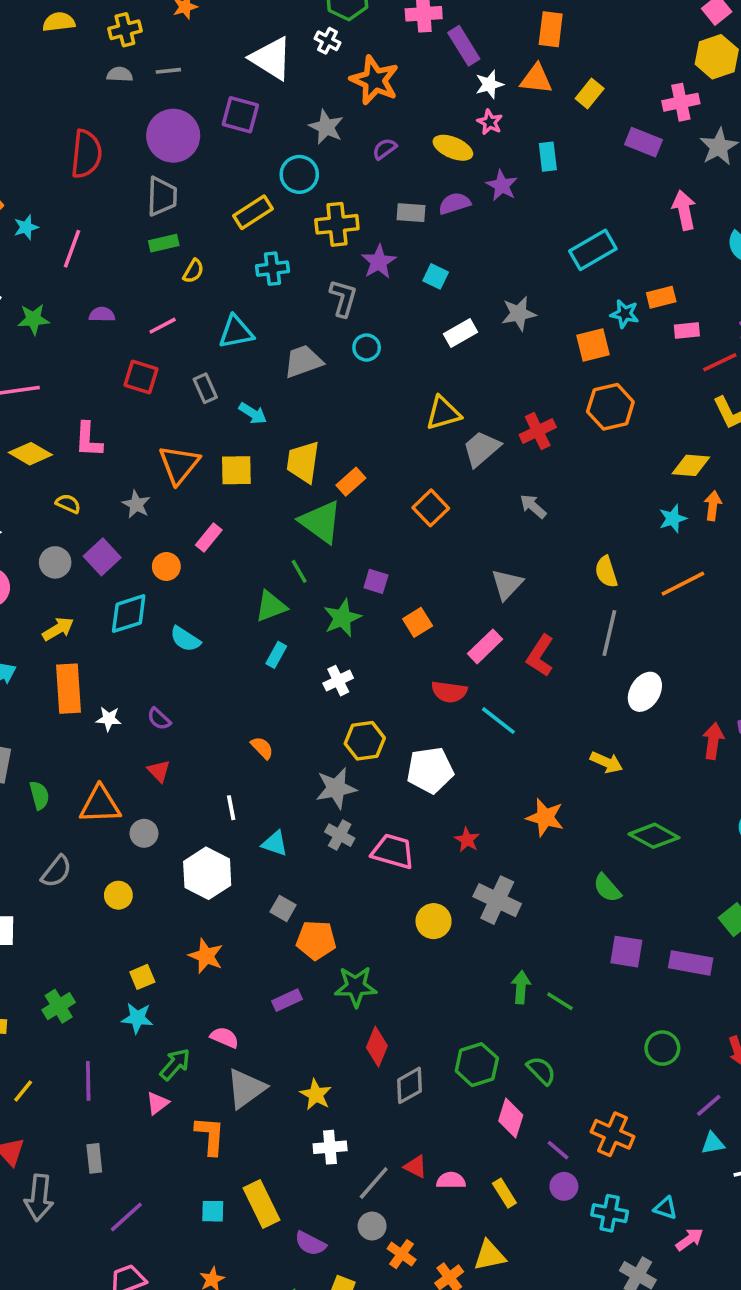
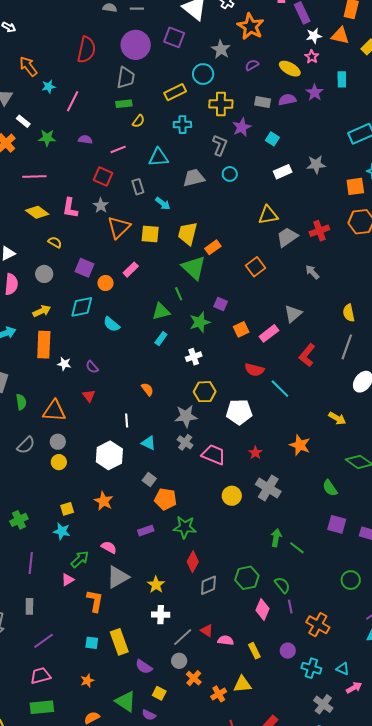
gray star: (136, 504) -> (101, 205), moved
purple square: (102, 557) -> (84, 268), moved, turned -30
pink rectangle: (485, 646) -> (269, 333), moved
gray circle: (144, 833) -> (58, 442), moved
purple line: (558, 1150) -> (290, 606), moved, turned 32

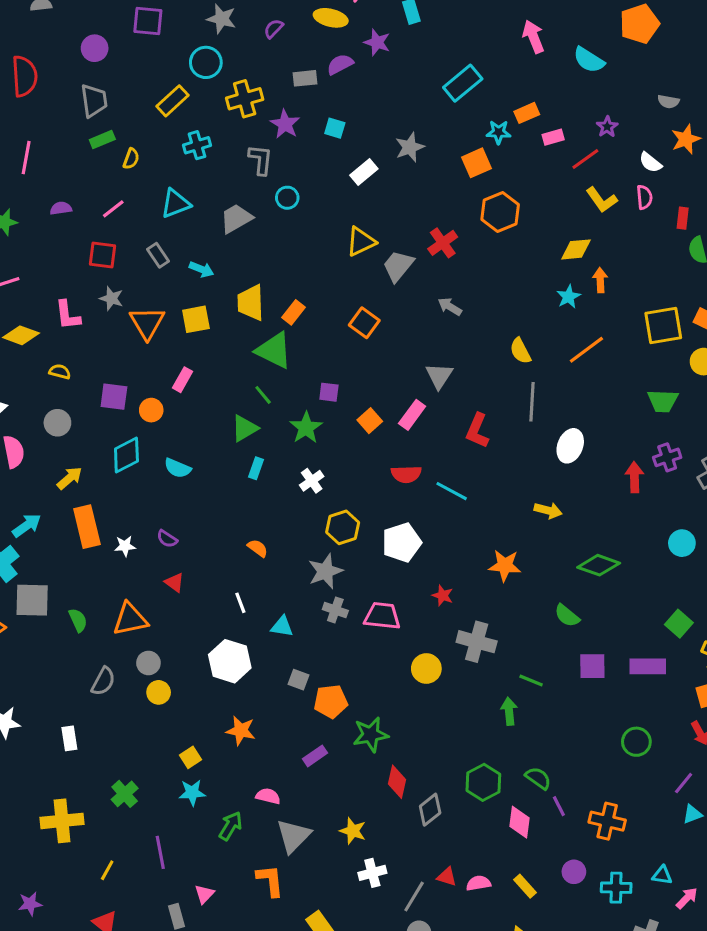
purple circle: (136, 45) -> (95, 48), size x0.6
green line: (297, 548) -> (531, 681), moved
pink triangle: (68, 580) -> (204, 894), moved

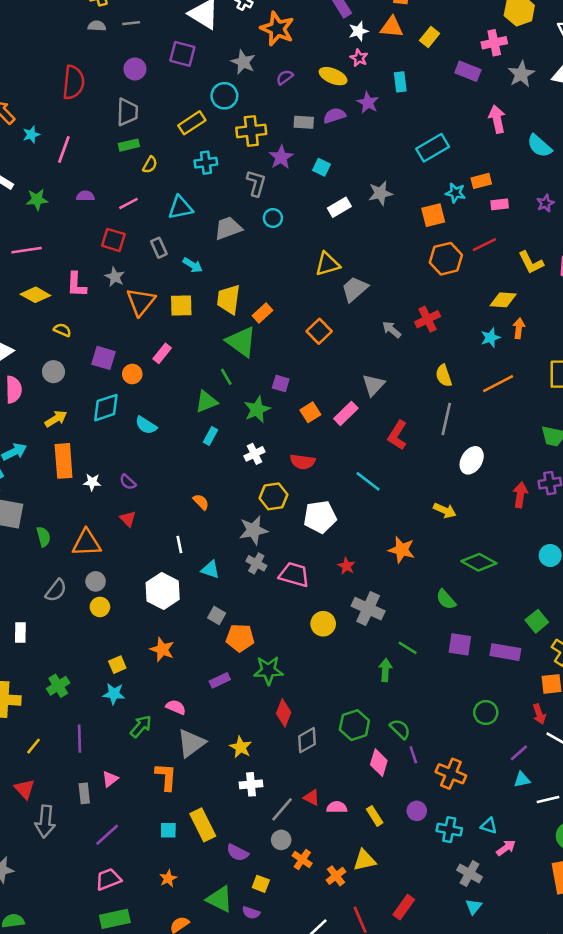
red line: (585, 159) -> (484, 245), moved
red cross: (443, 243) -> (428, 319), moved
red semicircle: (406, 474) -> (303, 462), moved

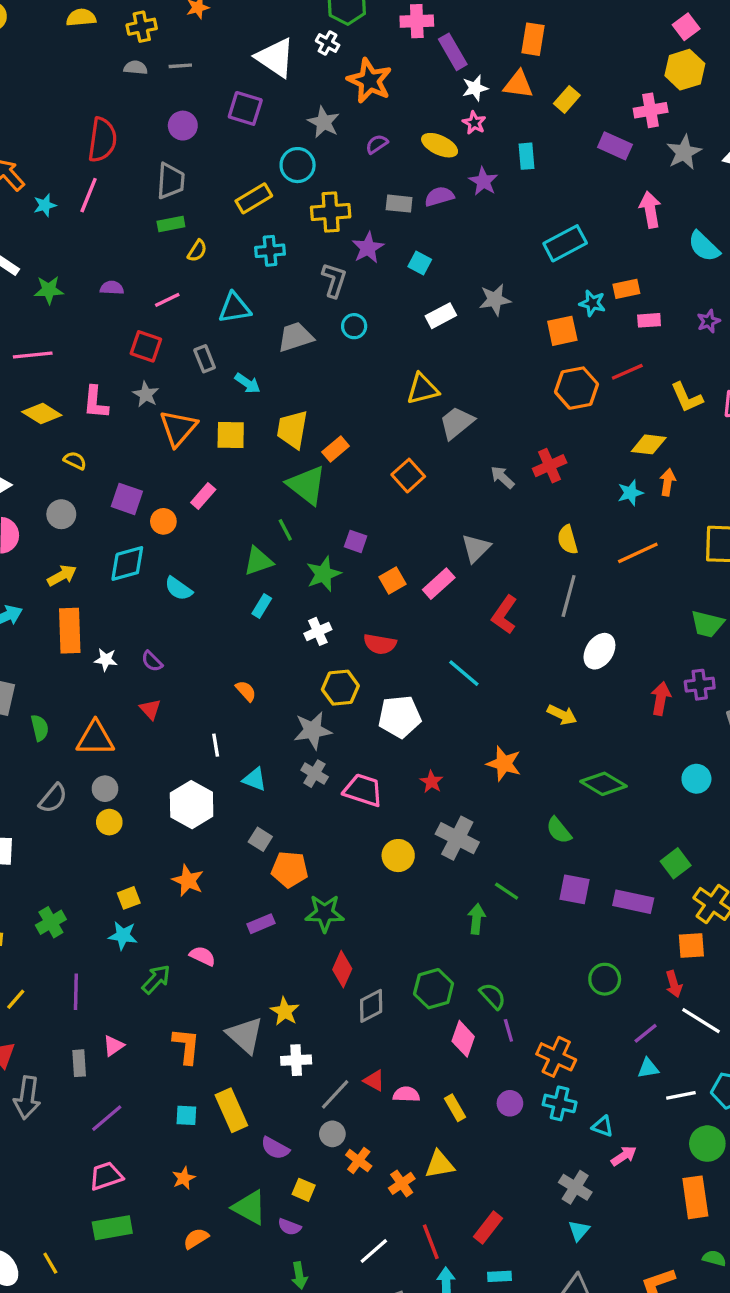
pink line: (64, 150) -> (89, 195), moved
gray triangle: (191, 743) -> (245, 1035), moved, turned -44
cyan cross: (449, 830) -> (560, 1103), moved

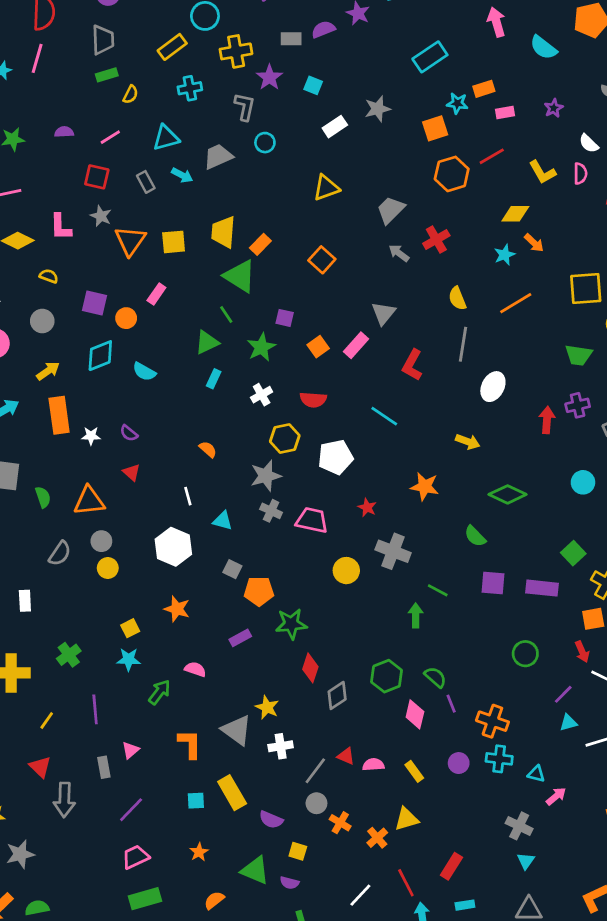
cyan arrow: (248, 383) -> (182, 175), moved
gray trapezoid: (457, 423) -> (391, 210), moved
orange arrow: (668, 482) -> (534, 243), turned 130

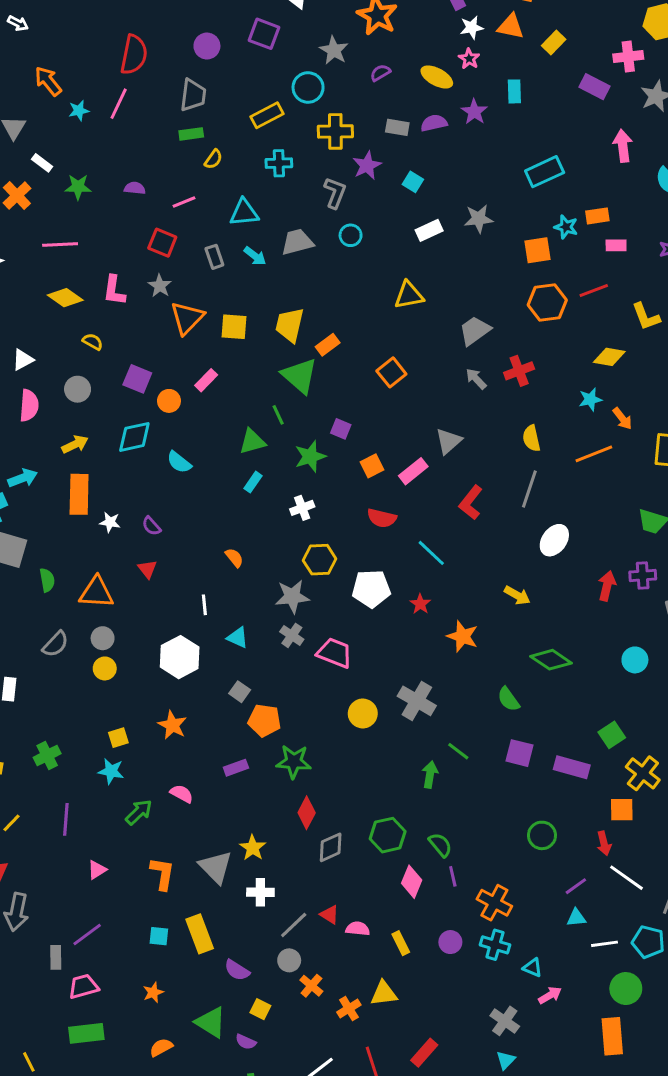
orange arrow: (534, 243) -> (622, 419), moved
red semicircle: (313, 400) -> (382, 518), moved
red star: (367, 507) -> (420, 604), moved
gray rectangle: (104, 767) -> (56, 957), moved

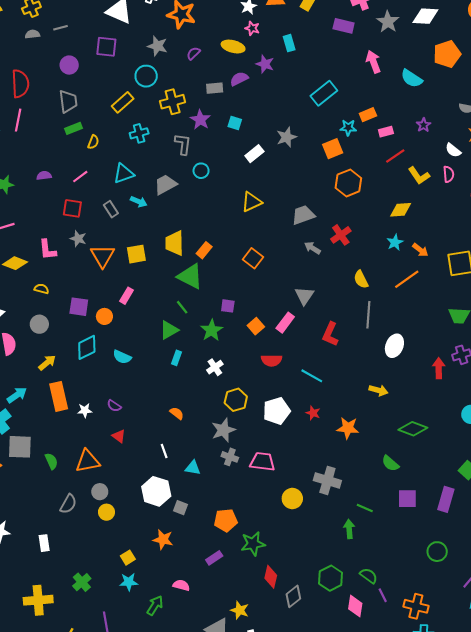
red line: (594, 290) -> (395, 156), moved
gray trapezoid: (475, 331) -> (303, 215), turned 30
gray square: (240, 692) -> (180, 508), moved
purple rectangle: (572, 767) -> (446, 499), turned -75

